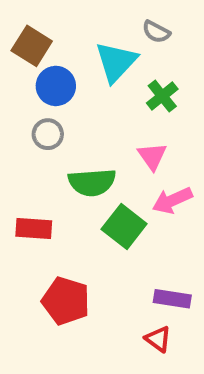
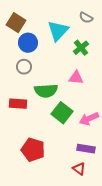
gray semicircle: (156, 32) -> (86, 18), moved
pink triangle: (152, 156) -> (76, 78), turned -49
pink arrow: (172, 200) -> (89, 119), moved
red rectangle: (34, 229) -> (18, 104), moved

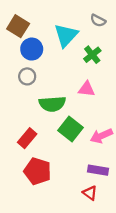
red rectangle: (18, 104) -> (27, 138), moved, turned -54

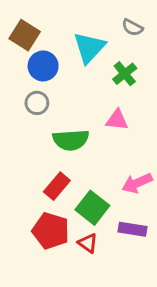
green square: (71, 129) -> (92, 208), moved
red rectangle: (27, 138) -> (57, 186), moved
red triangle: (90, 193) -> (88, 243), moved

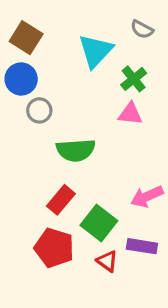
blue circle: (43, 66) -> (21, 79), moved
pink triangle: (117, 120) -> (130, 114), moved
red triangle: (88, 243) -> (107, 261), moved

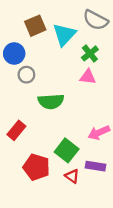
gray semicircle: (142, 29) -> (96, 20), size x1.6
brown square: (26, 38) -> (35, 26), moved, turned 35
red rectangle: (61, 200) -> (16, 130), moved

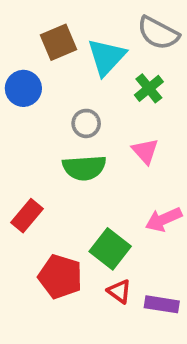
gray circle: (26, 75) -> (86, 123), moved
pink triangle: (88, 77) -> (145, 151), moved, turned 42
purple rectangle: (96, 166) -> (162, 304), moved

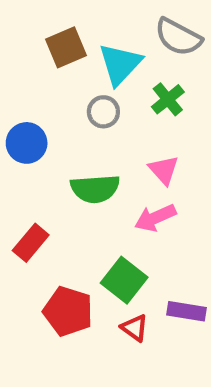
blue circle: (23, 88) -> (27, 143), moved
gray circle: (86, 123) -> (103, 112), moved
pink arrow: (164, 219) -> (155, 218), moved
purple rectangle: (162, 304) -> (187, 311), moved

